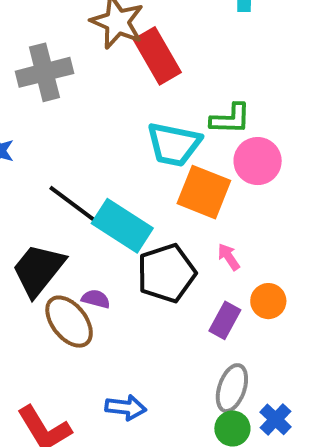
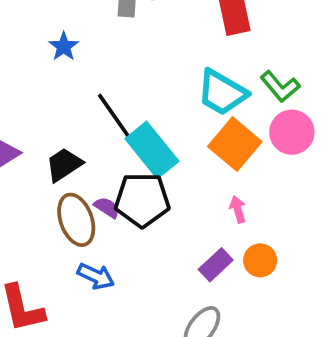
green L-shape: (230, 119) -> (280, 87), turned 30
black trapezoid: (38, 270) -> (64, 165), size x0.7
black pentagon: (166, 273) -> (142, 200), moved
blue arrow: (126, 407) -> (96, 276), moved

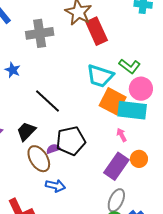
cyan rectangle: (152, 150) -> (132, 110), moved, turned -32
purple semicircle: (107, 208) -> (53, 149), turned -40
purple rectangle: (216, 265) -> (116, 166), size x1.5

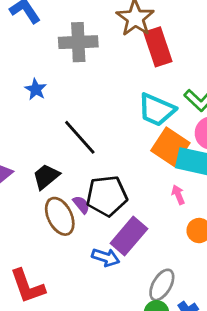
purple semicircle: (53, 149) -> (81, 205), turned 64
purple rectangle: (116, 166) -> (129, 236), moved
blue arrow: (55, 186) -> (106, 257), moved

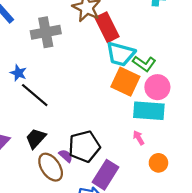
cyan trapezoid: (157, 110) -> (121, 54), moved
black line: (80, 137) -> (35, 95), moved
orange square: (170, 147) -> (125, 82), moved

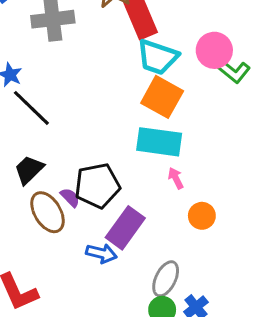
green L-shape: (144, 64) -> (234, 71), moved
pink circle: (157, 87) -> (214, 50), moved
cyan rectangle: (149, 111) -> (159, 142), moved

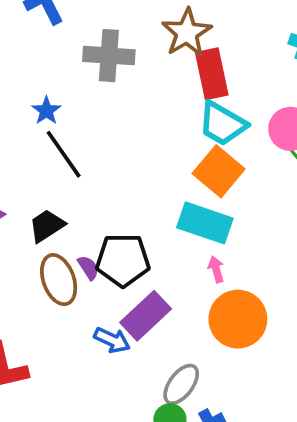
orange circle: (202, 216) -> (238, 319), size x1.8

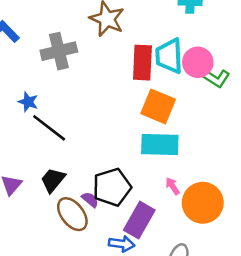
red rectangle: (212, 74) -> (142, 63), moved, turned 32
cyan trapezoid: (222, 124) -> (169, 56), moved, turned 75
pink arrow: (216, 269) -> (173, 186), moved

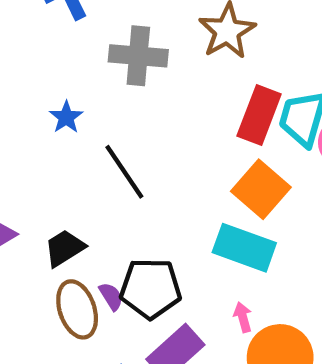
black line: (49, 128) -> (124, 172), moved

